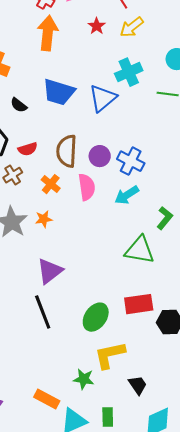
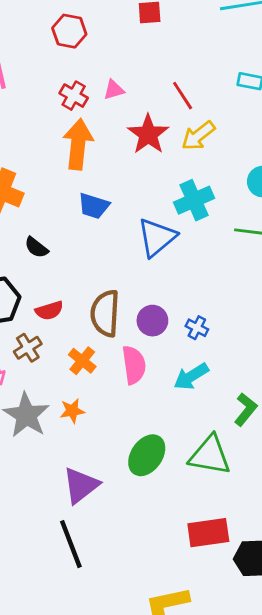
red star: (97, 26) -> (148, 134), size x1.6
blue trapezoid: (59, 92) -> (94, 206), moved, size x0.7
blue cross: (131, 161) -> (197, 328), size x0.6
green ellipse: (96, 317) -> (147, 455), moved

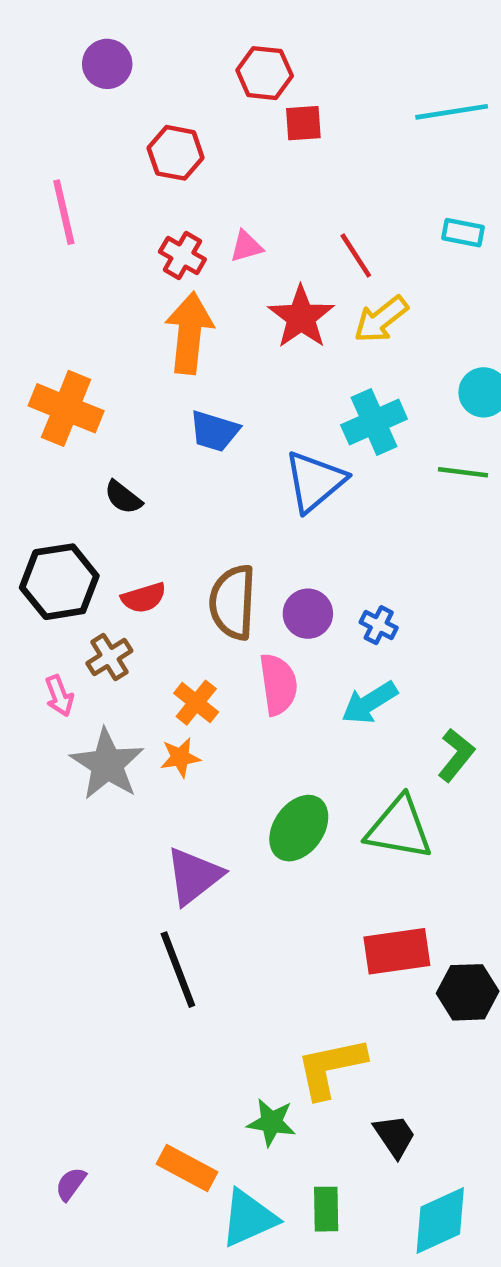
orange cross: (82, 361) -> (196, 703), moved

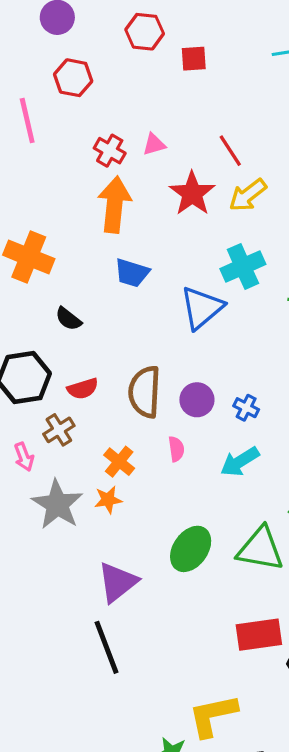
red hexagon: (265, 73) -> (145, 32), moved
red hexagon: (176, 153) -> (73, 78), moved
pink semicircle: (278, 684) -> (176, 449), size x0.6

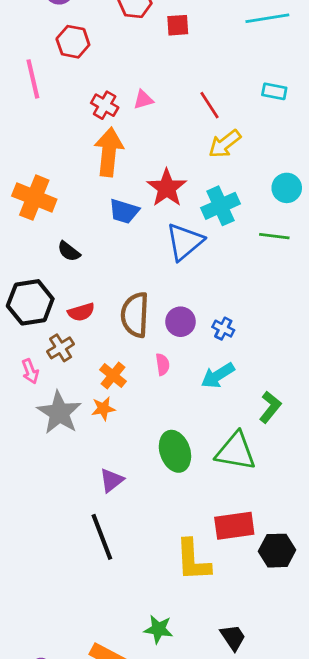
red star: (192, 193) -> (167, 188), moved
green ellipse: (191, 549) -> (175, 451), turned -54
purple triangle: (118, 582) -> (112, 480), size x0.7
yellow L-shape: (213, 716) -> (193, 560), moved, turned -81

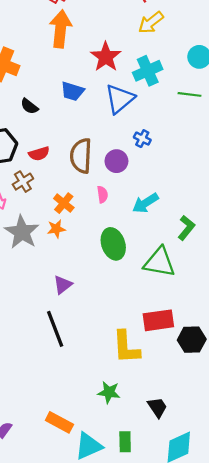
blue trapezoid: (124, 211) -> (72, 91), moved
blue cross: (223, 329) -> (142, 139), moved
green ellipse: (175, 451) -> (113, 244), moved
green star: (158, 629) -> (109, 392), moved

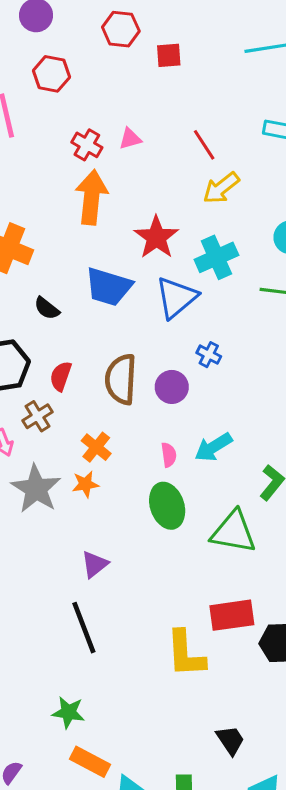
blue trapezoid: (72, 91) -> (109, 287), size x1.4
red semicircle: (39, 154) -> (61, 376), turned 126
pink semicircle: (102, 194) -> (169, 455), moved
green star: (109, 392) -> (68, 712), moved

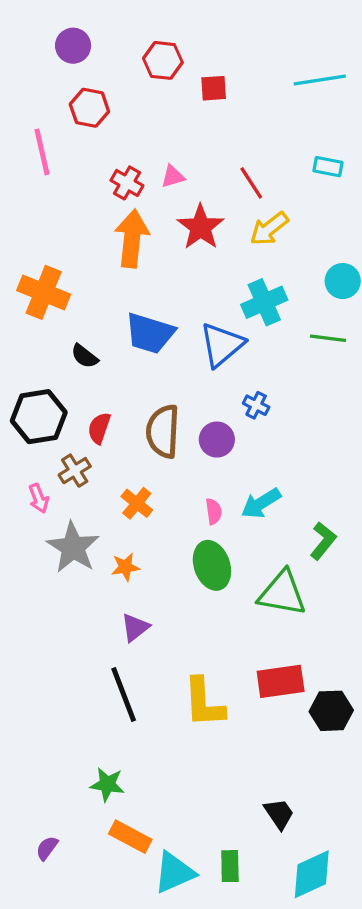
red star: (156, 237) -> (201, 227), moved
orange star: (85, 484) -> (125, 567), moved
yellow L-shape: (186, 654) -> (204, 703), moved

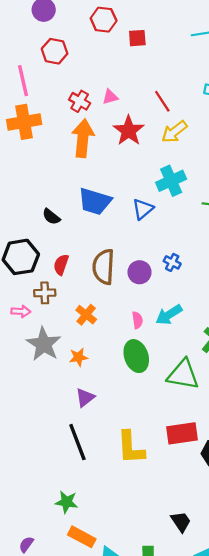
orange cross: (44, 292) -> (24, 122), moved, turned -32
blue triangle: (222, 345) -> (143, 209), size x0.7
blue cross: (256, 405) -> (172, 262), moved
brown cross: (75, 471) -> (45, 293), turned 30
pink arrow: (39, 498) -> (21, 311), turned -66

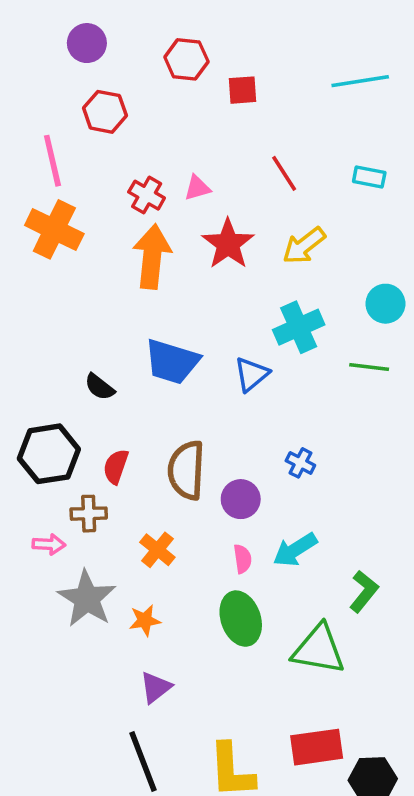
red line: (162, 101) -> (284, 173), moved
orange cross: (24, 122) -> (54, 229), turned 36
purple circle: (139, 272) -> (241, 499), moved

